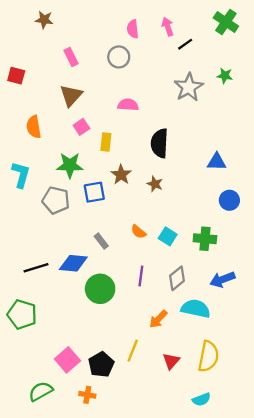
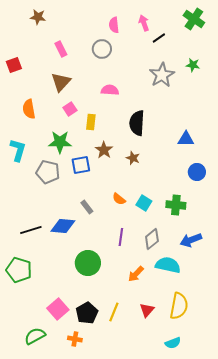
red square: (16, 76) -> (14, 65), turned -35
green circle: (100, 289) -> (88, 263), moved
yellow line: (133, 351) -> (114, 312), moved

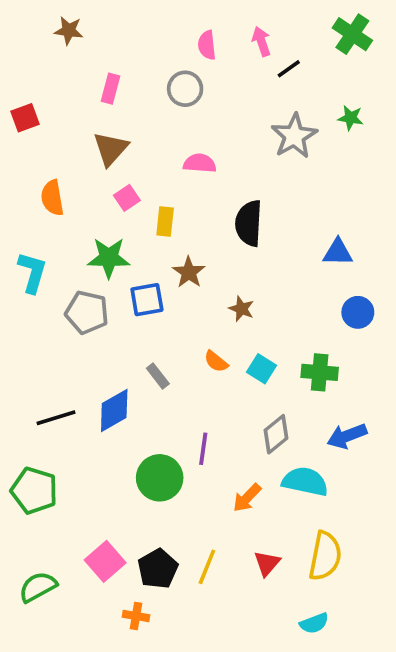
pink rectangle: (61, 49) -> (111, 89), turned 42
brown star: (133, 158) -> (241, 309), moved
blue diamond: (63, 226) -> (114, 411), turned -35
purple line: (121, 237) -> (203, 449), moved
green semicircle: (35, 336) -> (38, 587), moved

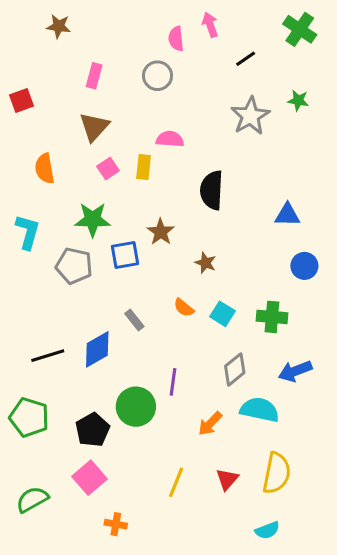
pink arrow: (261, 41) -> (210, 25), moved
yellow rectangle: (165, 221) -> (144, 167), moved
black pentagon: (158, 569) -> (93, 430), moved

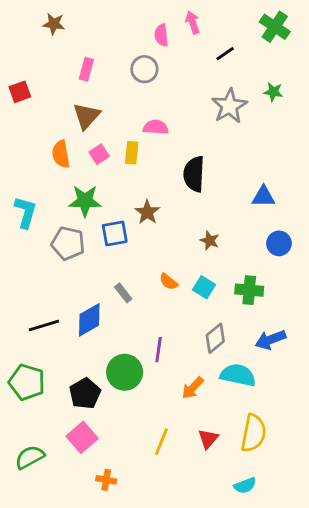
orange semicircle: (45, 168) -> (61, 154), moved
brown star: (205, 263) -> (210, 241), moved

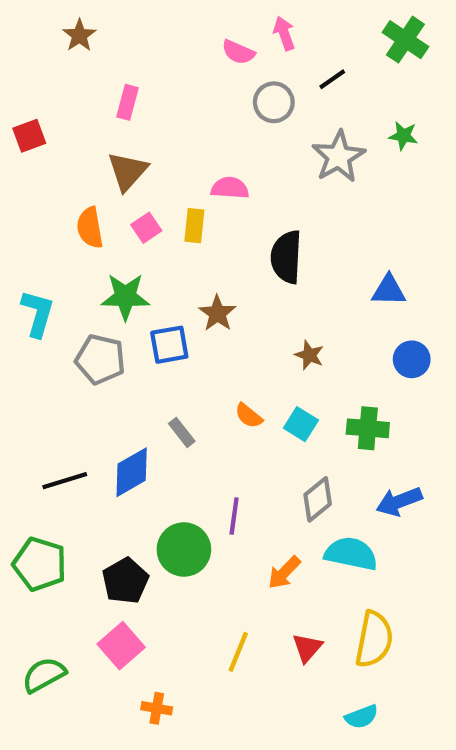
brown star: (54, 24) -> (79, 35), turned 30
pink semicircle: (161, 35) -> (238, 52), turned -60
gray circle: (144, 69) -> (274, 102), moved

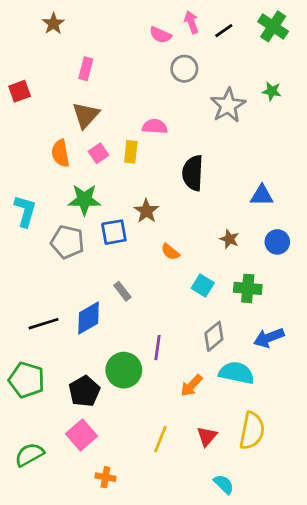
black line: (332, 79) -> (224, 31), moved
brown star: (309, 355) -> (229, 239), moved
orange semicircle: (249, 416) -> (170, 252), moved
cyan semicircle: (362, 717) -> (224, 484), moved, turned -115

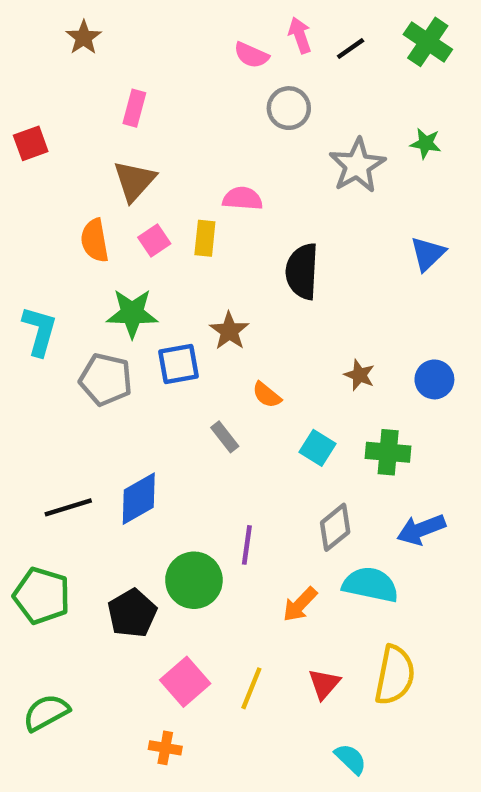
blue triangle: (262, 195) -> (428, 254), moved, turned -45
gray rectangle: (122, 291) -> (225, 437), moved
pink square: (82, 435) -> (185, 682), moved

